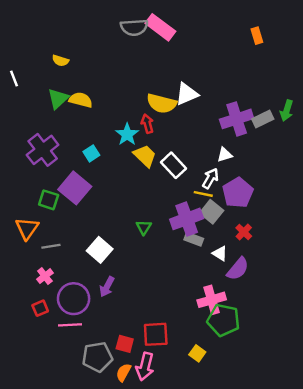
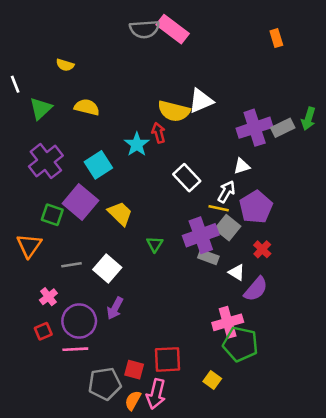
green triangle: (58, 99) -> (41, 108), moved
cyan square: (91, 153) -> (98, 165), size x1.5
yellow trapezoid: (145, 156) -> (120, 213), moved
gray line: (51, 246) -> (71, 265), moved

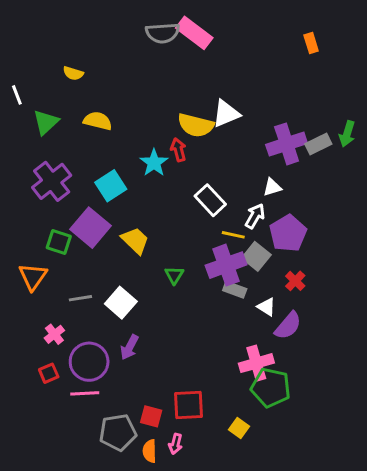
yellow line: (219, 208) -> (233, 235), moved
pink arrow: (156, 394) -> (176, 444), size x0.6
orange semicircle: (133, 400) -> (150, 451), turned -30

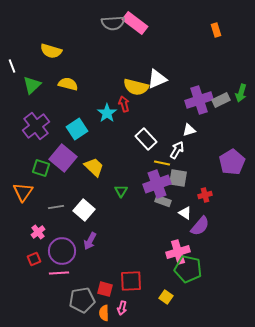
yellow semicircle: (73, 73) -> (51, 51), size x1.5
purple pentagon: (288, 233) -> (232, 162), moved
gray square: (256, 256) -> (178, 178), turned -30
red cross: (295, 281) -> (205, 195), turned 32

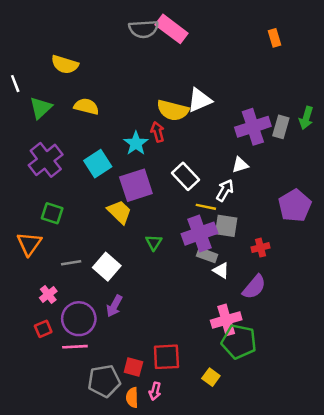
gray rectangle: (221, 100) -> (281, 127), turned -48
purple square: (63, 158) -> (136, 185), moved, turned 32
white triangle: (185, 213) -> (221, 270), moved

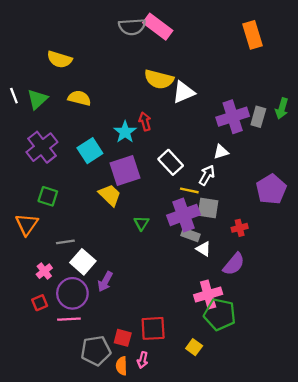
orange rectangle: (274, 38) -> (253, 35), size x1.6
white line: (15, 84) -> (14, 96), moved
yellow semicircle: (173, 110) -> (159, 79), moved
white square: (107, 267) -> (83, 262), moved

